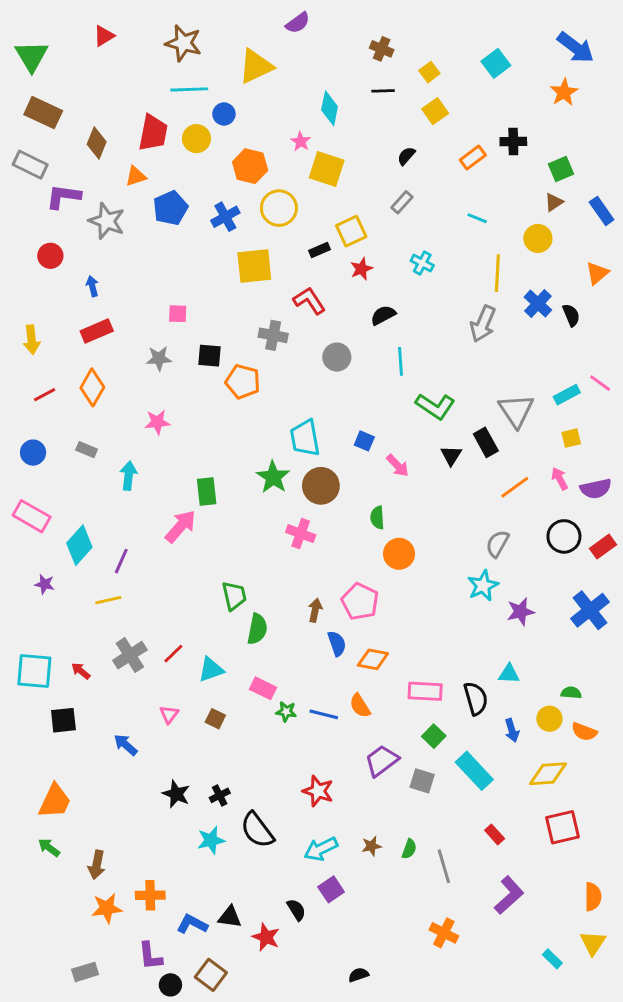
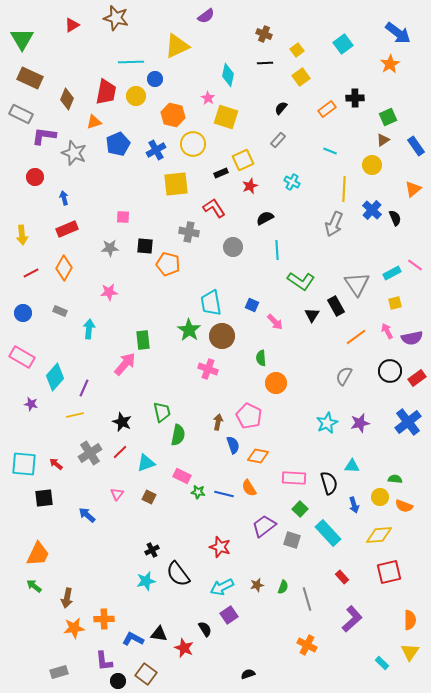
brown star: (183, 43) -> (116, 18), moved
cyan star: (483, 586) -> (327, 423), moved
black star: (176, 794) -> (122, 422), moved

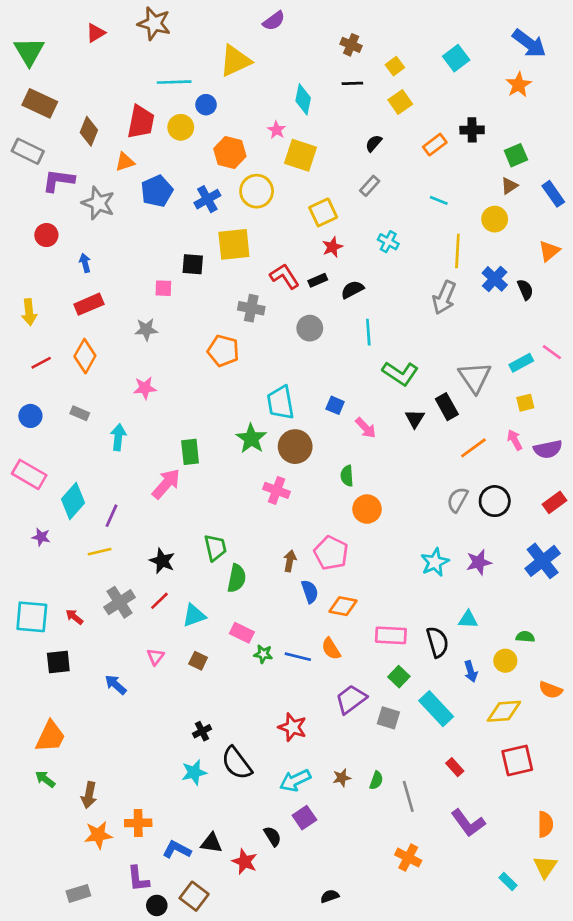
black rectangle: (221, 173) -> (318, 280), moved
black square: (145, 246) -> (193, 264), moved
black circle: (390, 371) -> (495, 501), moved
orange semicircle: (404, 506) -> (551, 690), moved
purple L-shape: (352, 619) -> (468, 823), turned 96

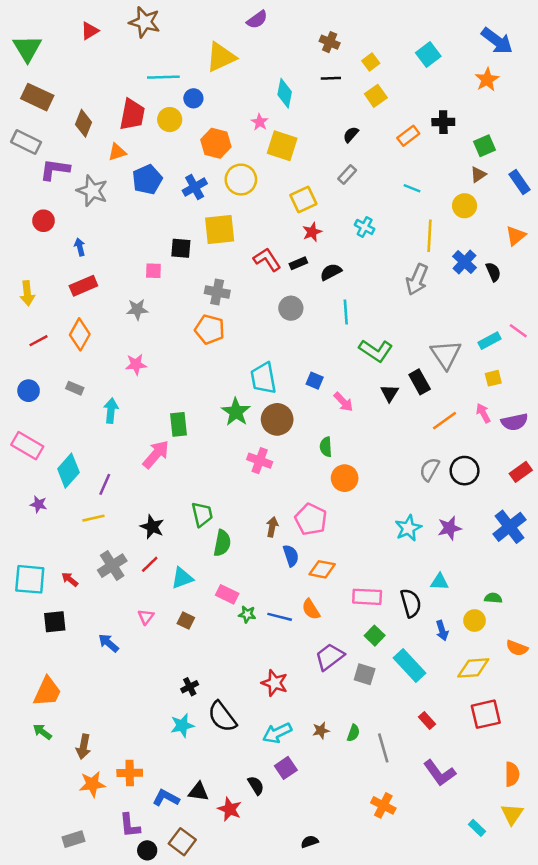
gray cross: (251, 308) -> (217, 292), moved

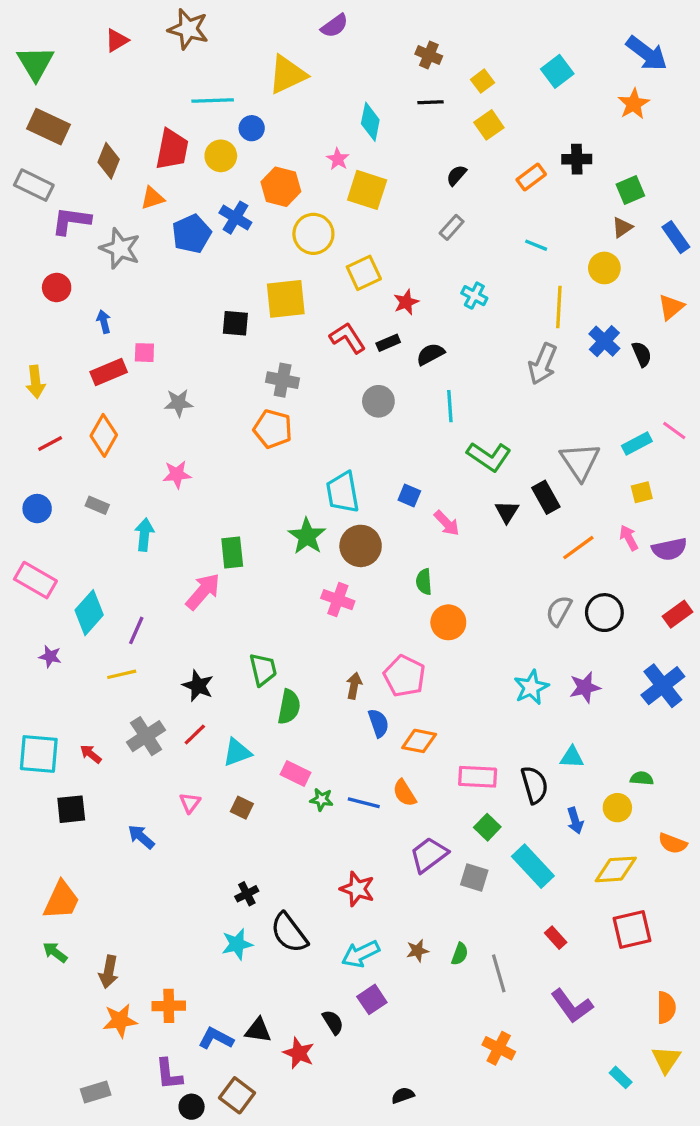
blue cross: (195, 187) -> (235, 218), moved, turned -30
yellow square: (303, 200) -> (364, 273), moved
pink square: (153, 271) -> (144, 353), moved

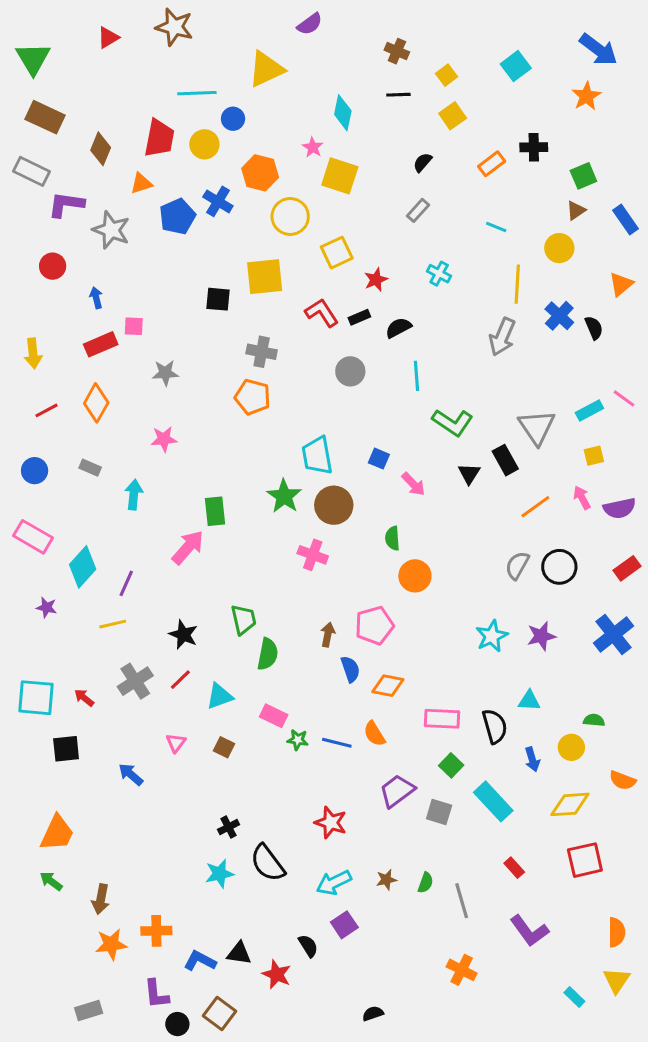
pink pentagon: (404, 676) -> (374, 626), turned 30

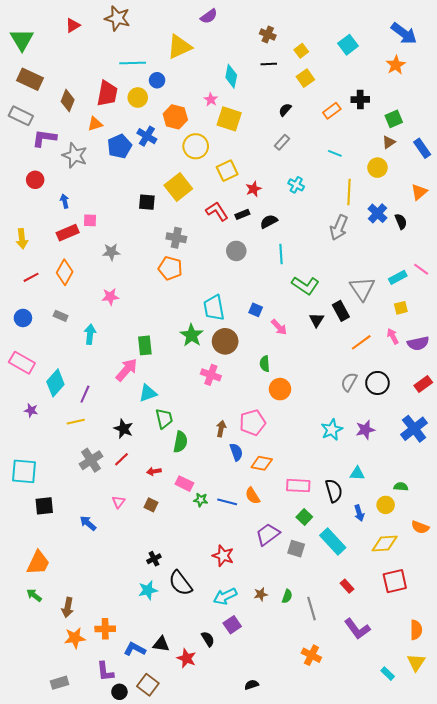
yellow square: (265, 277) -> (178, 187), turned -32
cyan triangle: (219, 696) -> (148, 393), moved
red arrow: (84, 698) -> (154, 471), moved, turned -48

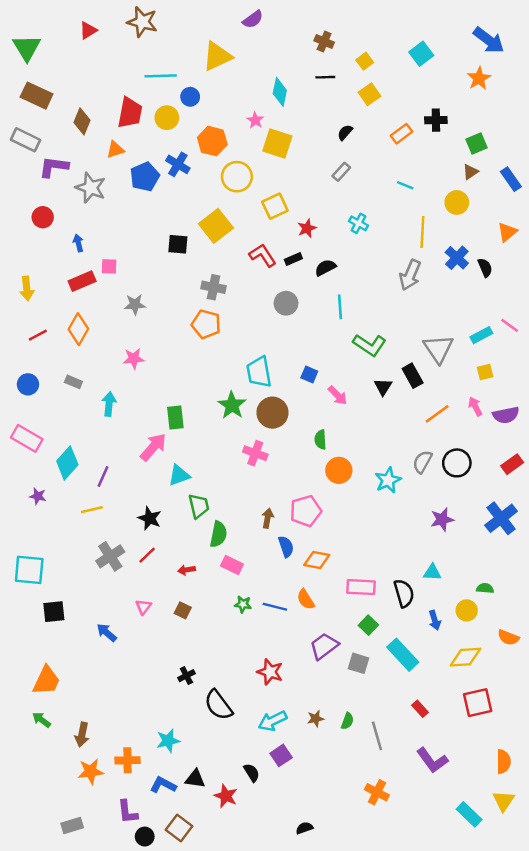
cyan star: (332, 430) -> (388, 480), moved
pink rectangle: (184, 484) -> (232, 565), moved
cyan star: (148, 590) -> (168, 741), moved
cyan rectangle: (388, 674) -> (469, 814), size x1.5

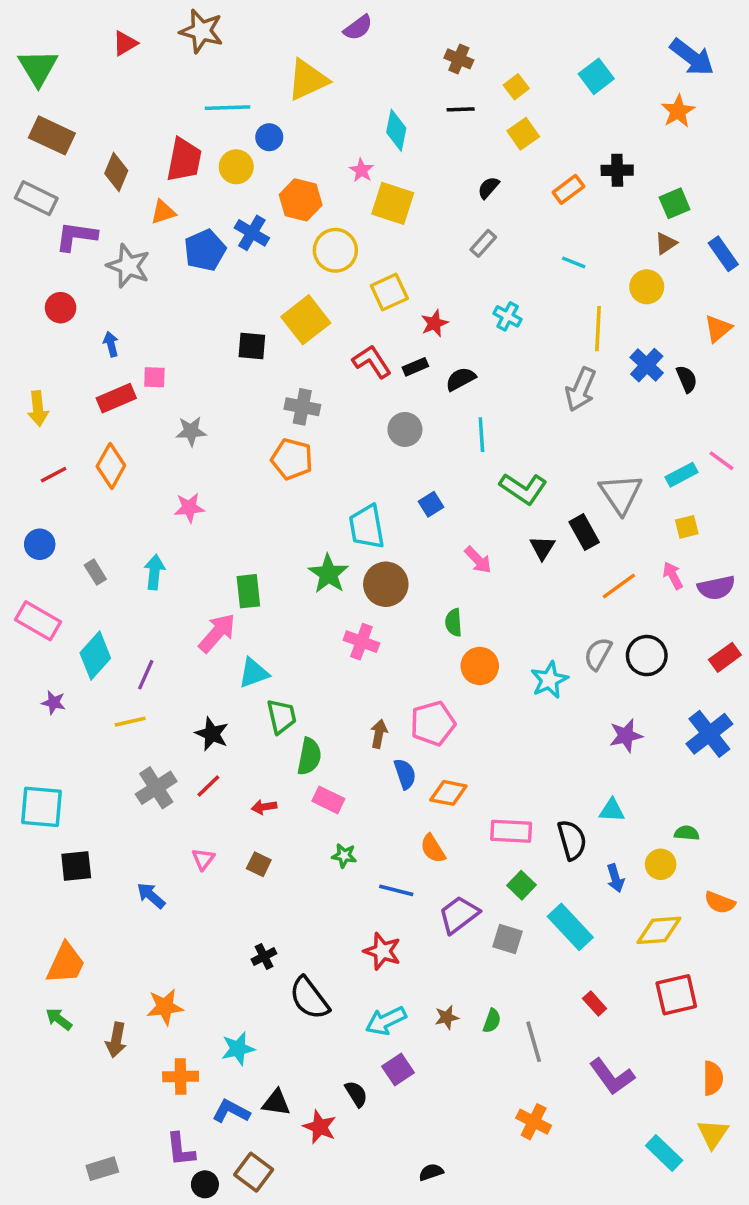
blue square: (309, 375) -> (431, 504), moved, turned 35
gray rectangle: (73, 382) -> (95, 572), moved, turned 35
blue line: (275, 607) -> (396, 890), moved
orange star: (91, 771) -> (165, 1007), moved

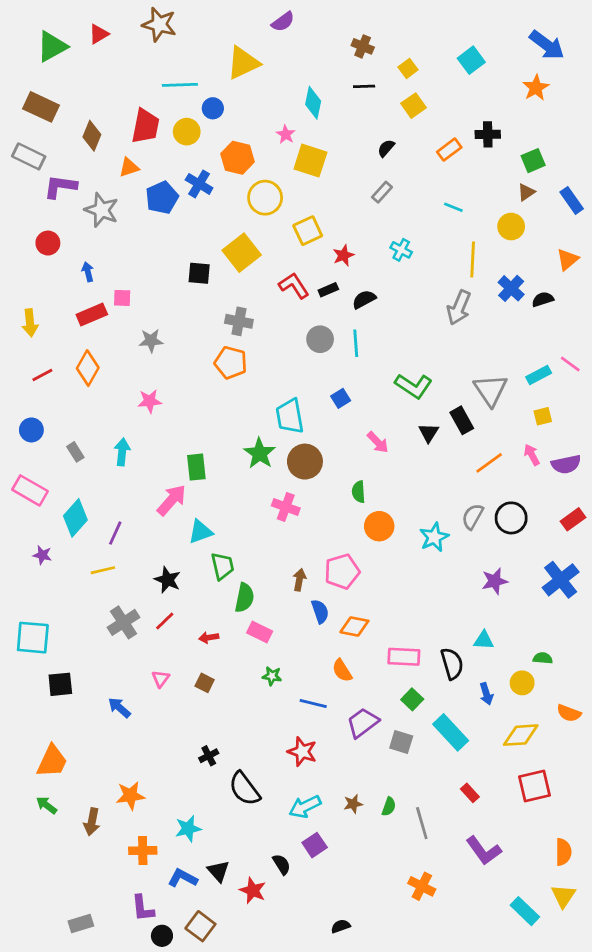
green triangle: (38, 68) -> (52, 46), moved, turned 32
black semicircle: (687, 379) -> (543, 299), turned -85
cyan line: (481, 435) -> (356, 343), moved
black triangle: (276, 1103) -> (218, 871), turned 40

